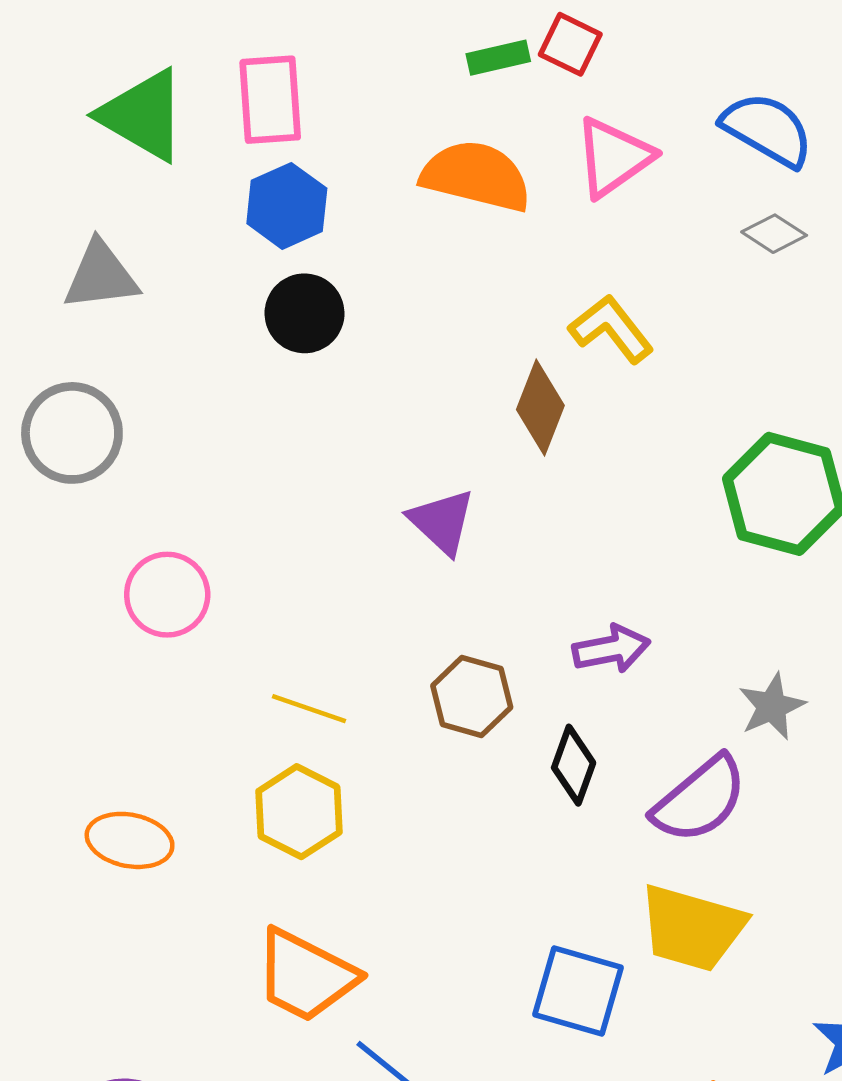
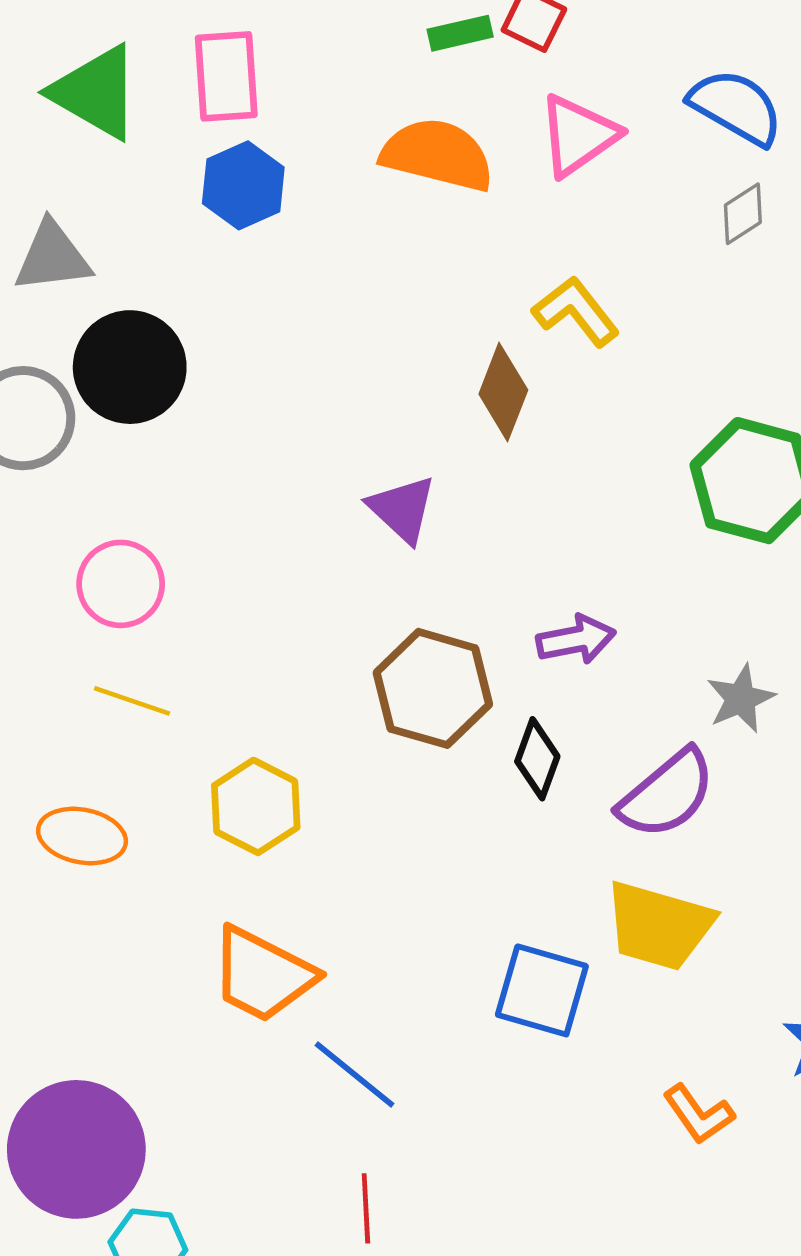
gray diamond: (774, 234) -> (743, 214), turned -66
black circle: (305, 313) -> (130, 367), moved, size x1.4
brown hexagon: (472, 696) -> (433, 688), size x1.4
yellow line: (309, 709) -> (132, 701), moved

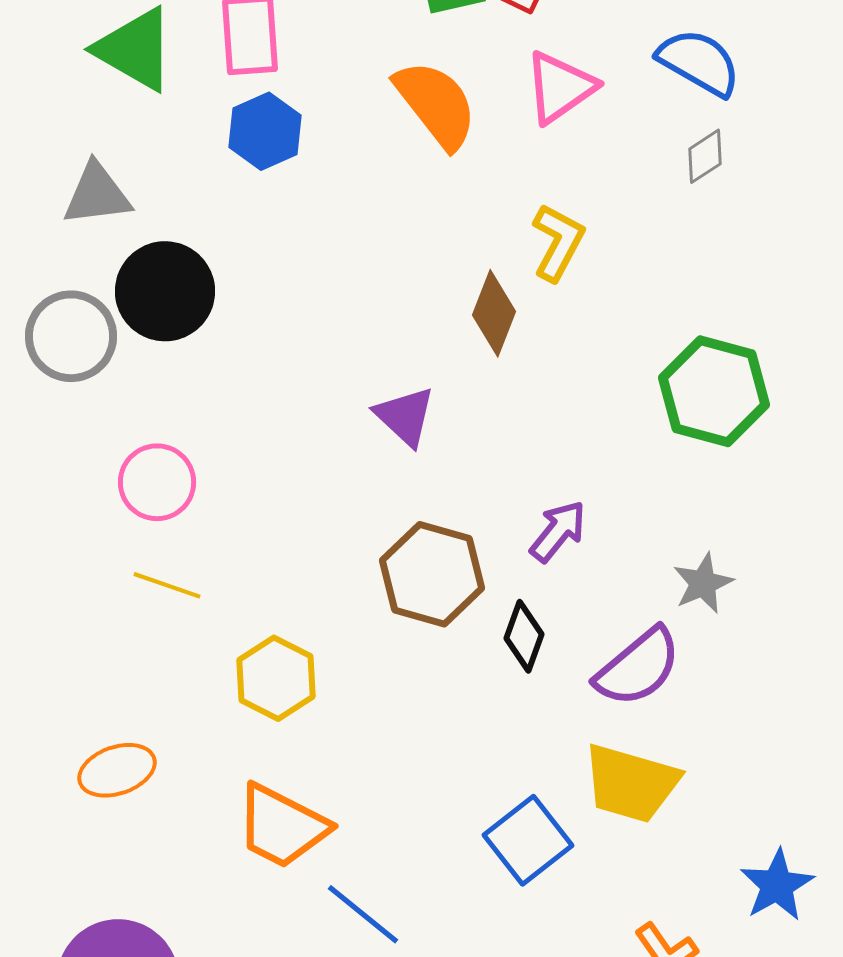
orange semicircle: (437, 155) -> (436, 104), turned 38
yellow L-shape: (576, 311) -> (558, 242), turned 66
purple arrow: (576, 640) -> (558, 531), turned -40
orange ellipse: (82, 836) -> (117, 770), moved, turned -30
blue square: (542, 990) -> (528, 840), turned 36

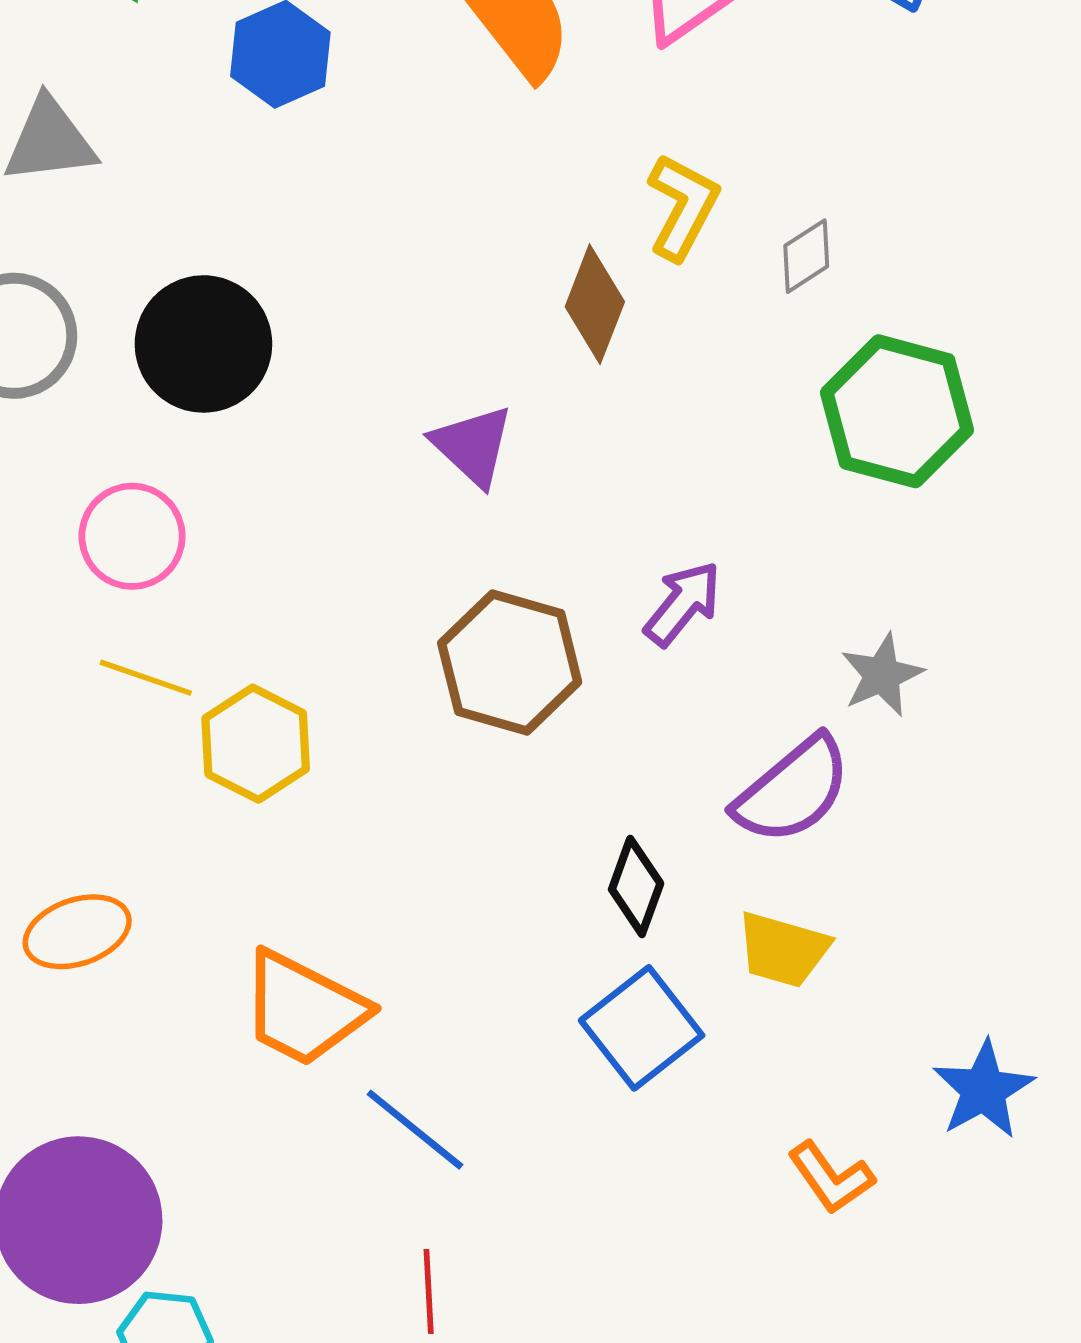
gray diamond: (705, 156) -> (806, 256), moved
black circle: (165, 291) -> (203, 344), moved
black diamond: (524, 636) -> (636, 886), moved
yellow hexagon: (276, 678) -> (256, 744), moved
yellow trapezoid: (631, 783) -> (783, 950), size x0.7

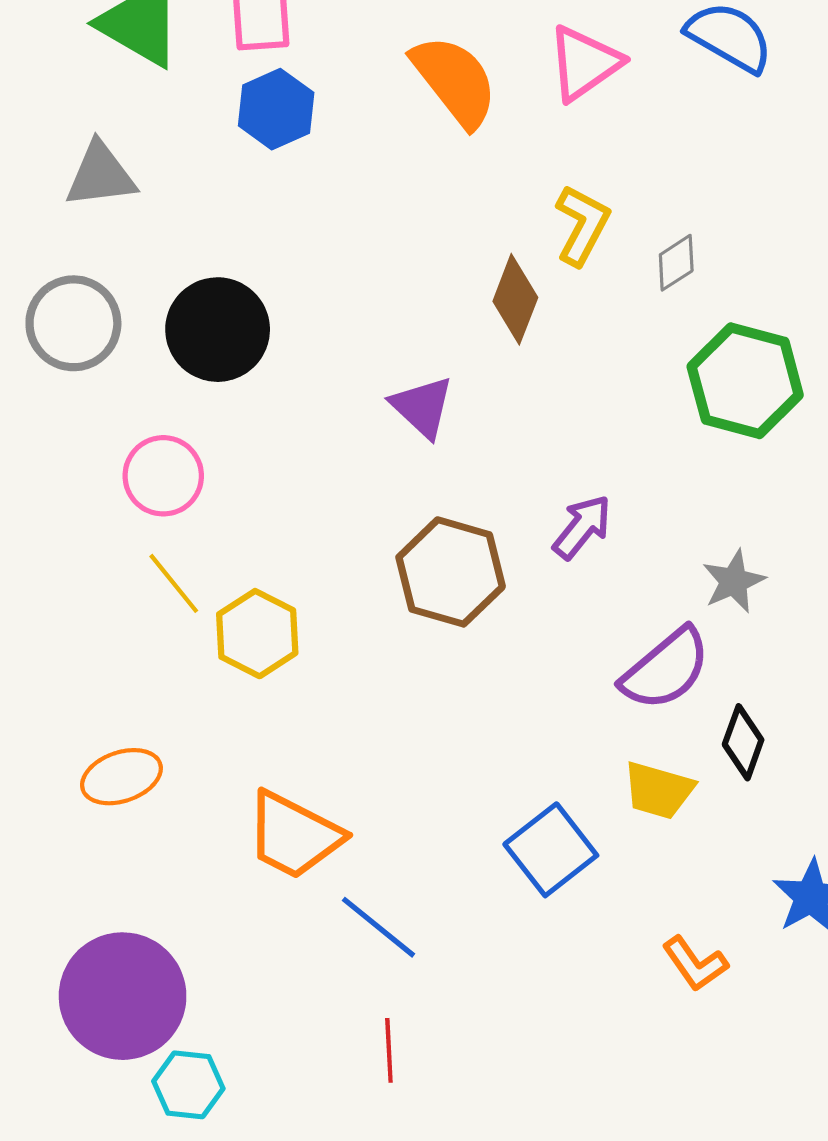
yellow line: (146, 678) -> (174, 583), turned 32
black diamond: (636, 886) -> (743, 742), moved

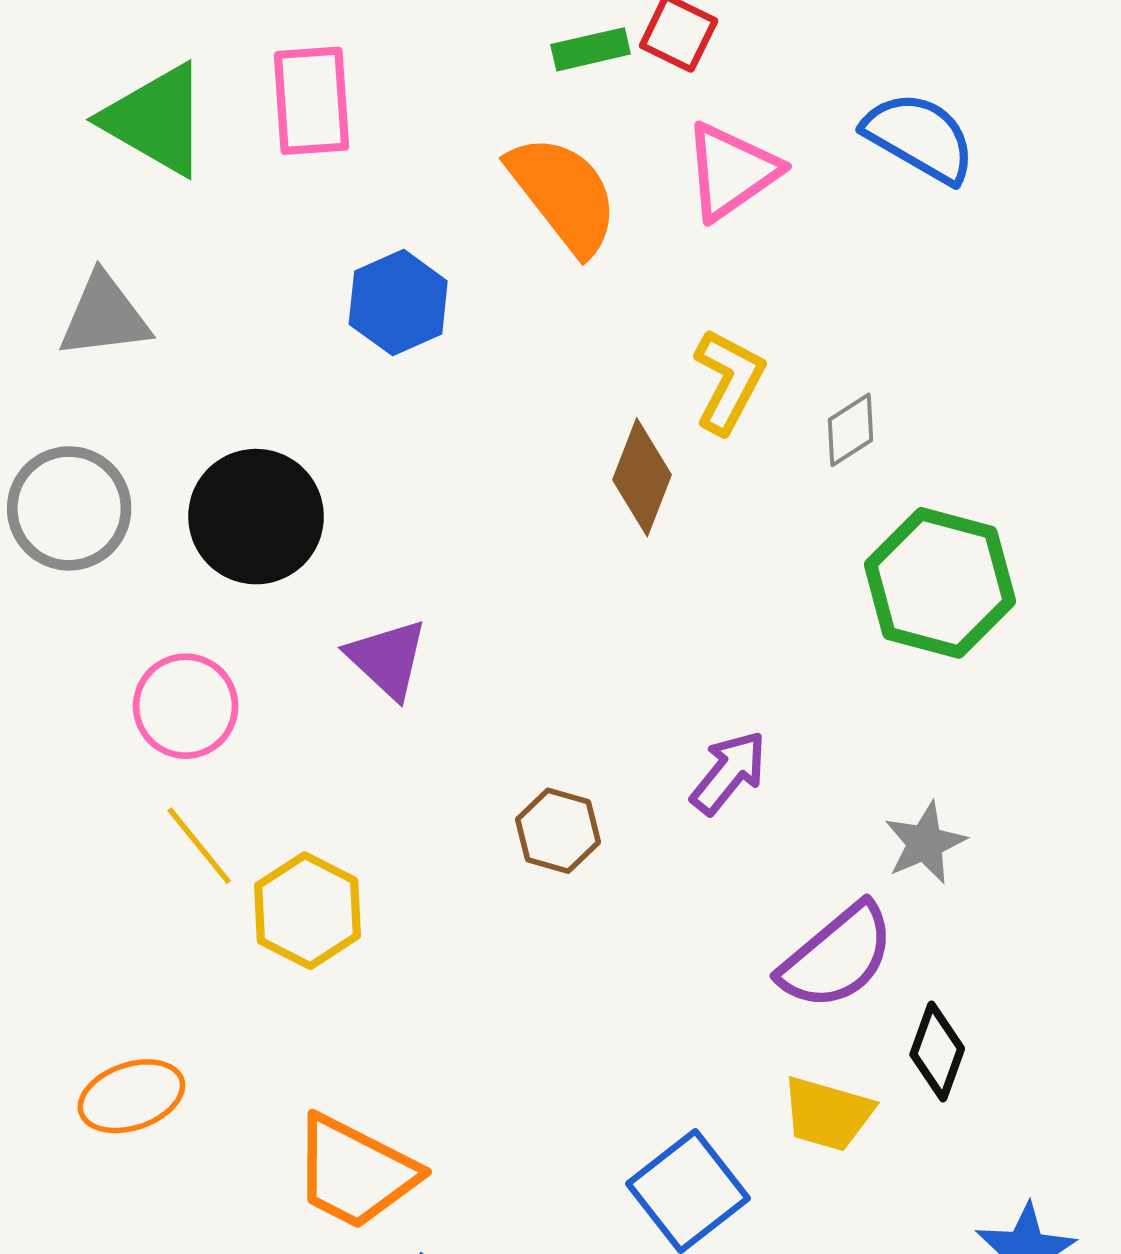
blue hexagon: (276, 109) -> (398, 303), moved
purple triangle: (422, 407) -> (387, 659), moved
brown hexagon: (451, 572) -> (558, 831), size x0.6

